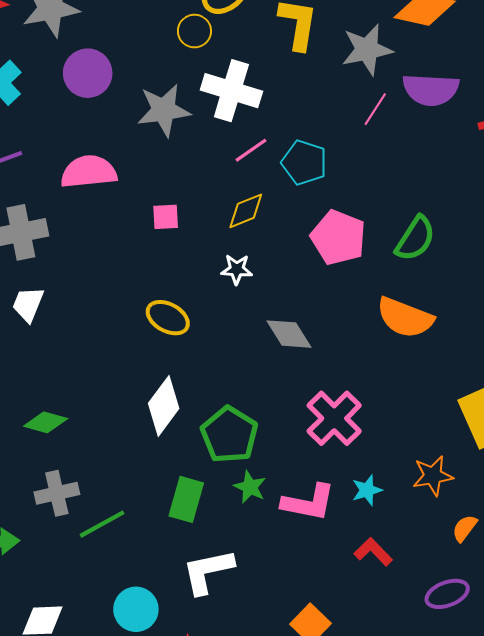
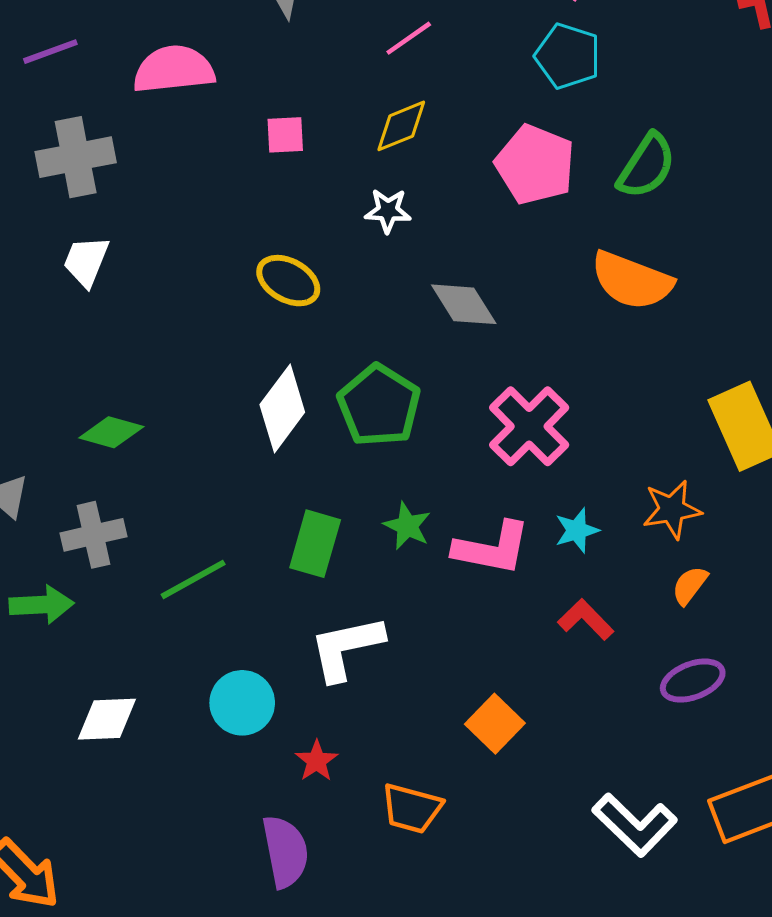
cyan pentagon: (304, 163) -> (568, 56), moved
green pentagon: (229, 435) -> (379, 405), moved
gray cross: (57, 493) -> (93, 535), moved
orange semicircle: (465, 528) -> (690, 585), moved

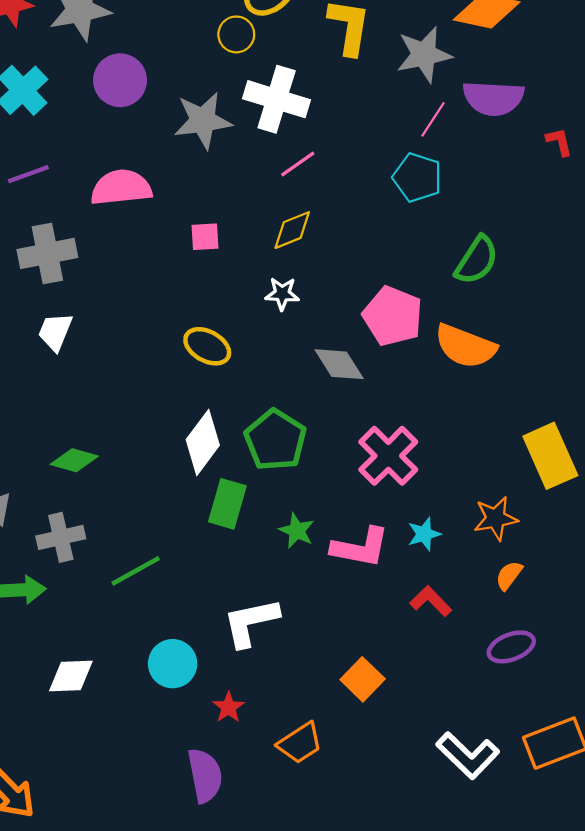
pink pentagon: (535, 165) -> (393, 316), moved
green rectangle: (315, 544) -> (227, 504), moved
orange trapezoid: (412, 808) -> (300, 743), turned -48

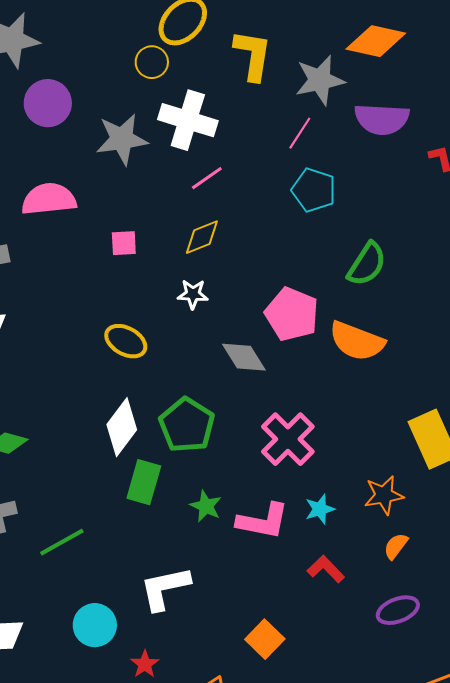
pink line: (433, 119) -> (300, 133), moved

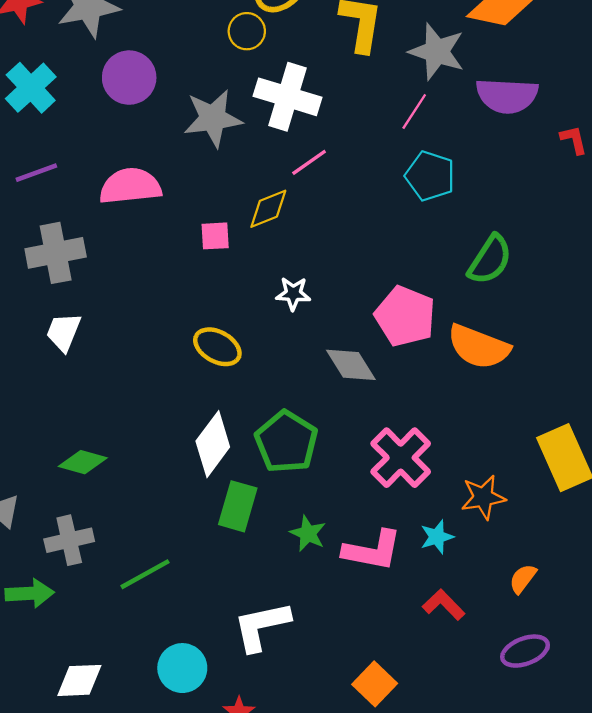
gray star: (320, 80) -> (437, 52), turned 30
yellow diamond: (202, 237) -> (268, 209), moved
orange star: (384, 495) -> (483, 497), moved

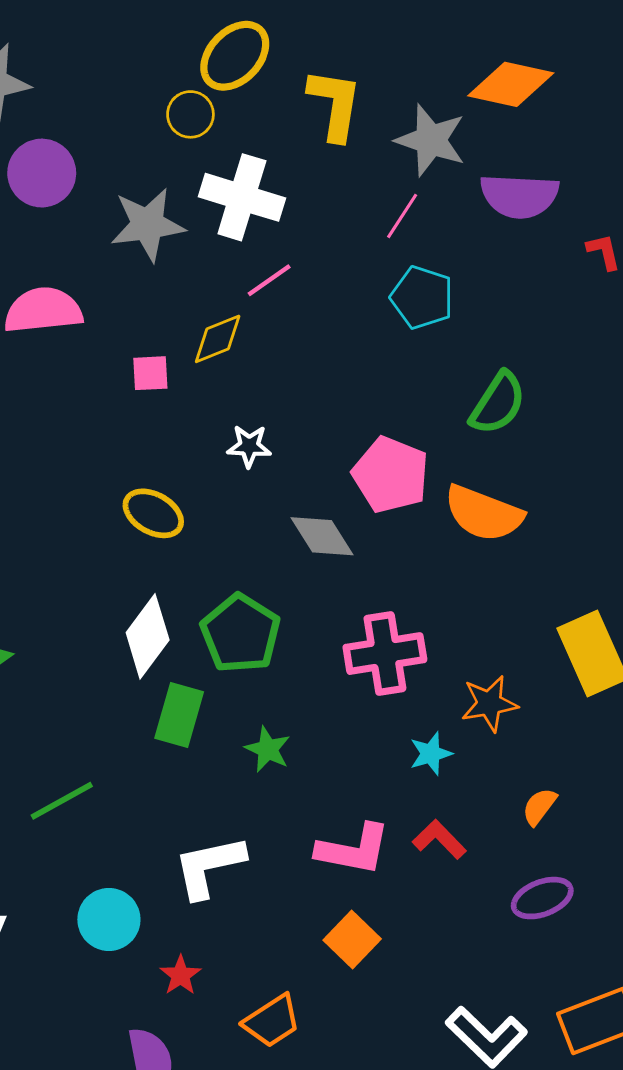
pink cross: (401, 458) -> (385, 654), turned 36
pink L-shape: (372, 550) -> (353, 849), moved

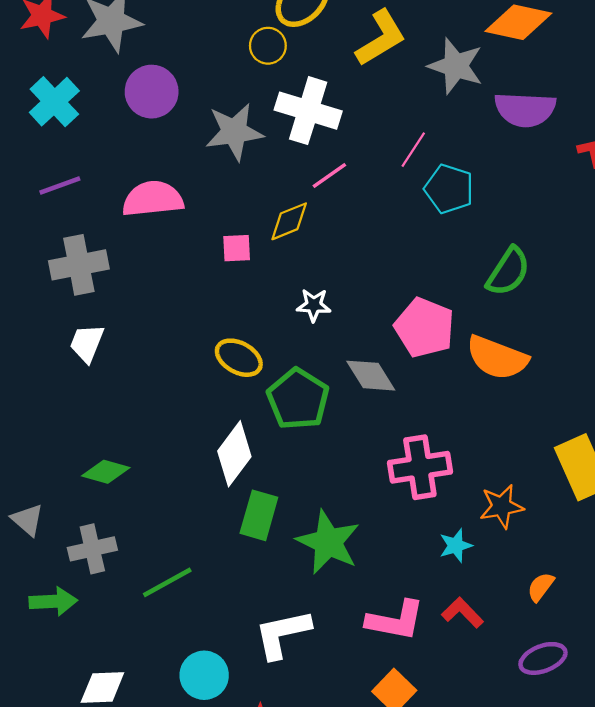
yellow L-shape: (335, 104) -> (381, 38), turned 50
pink line: (402, 216) -> (413, 150), moved
green pentagon: (241, 633) -> (298, 399), moved
green star: (268, 749) -> (328, 542), size x1.8

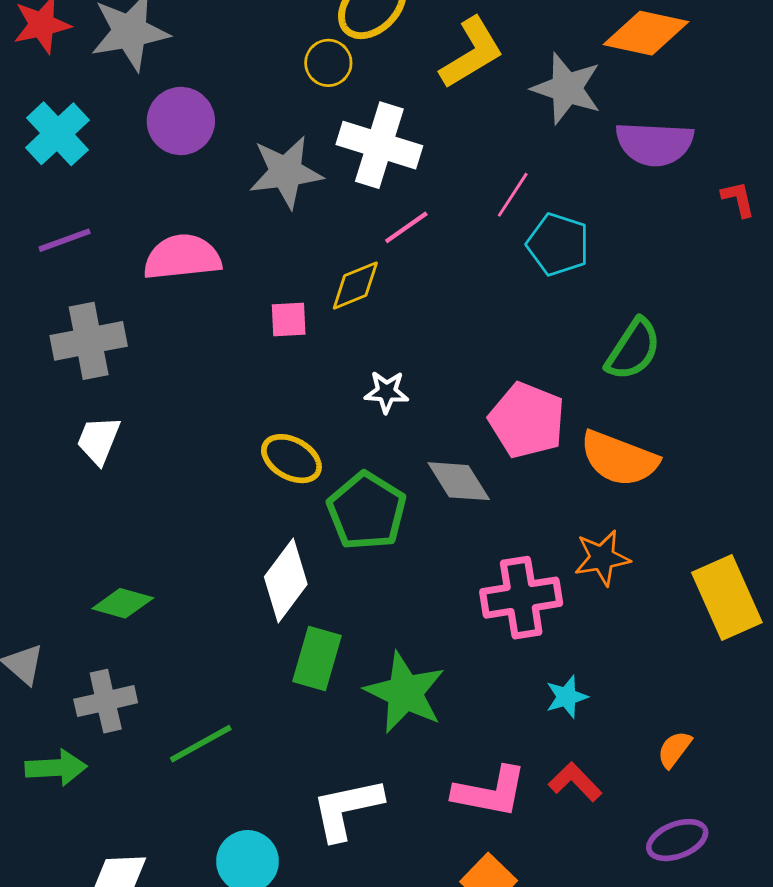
orange star: (502, 506) -> (602, 558), moved

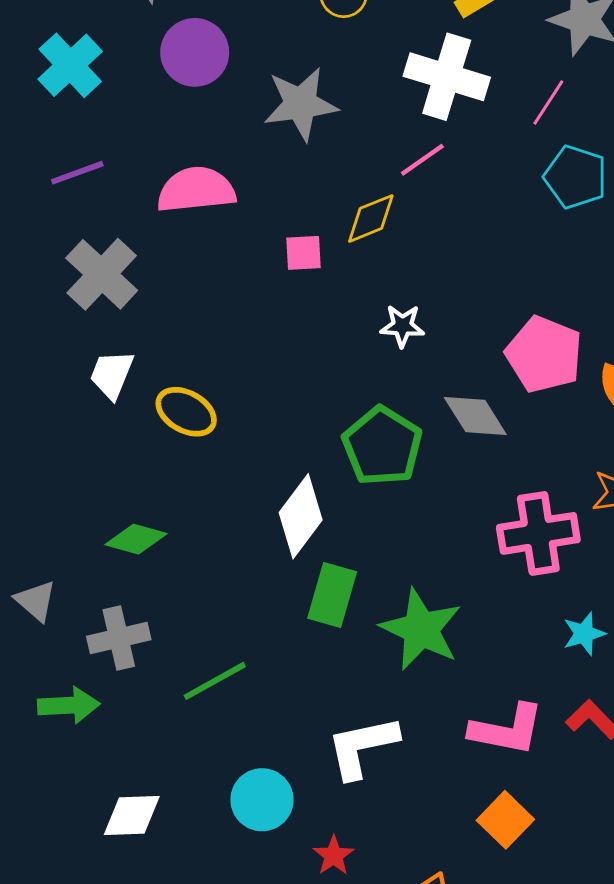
white cross: (379, 145) -> (447, 77), moved
pink line: (513, 195) -> (548, 103), moved
gray cross: (89, 341) -> (102, 274), turned -36
yellow ellipse: (291, 459) -> (186, 412), moved

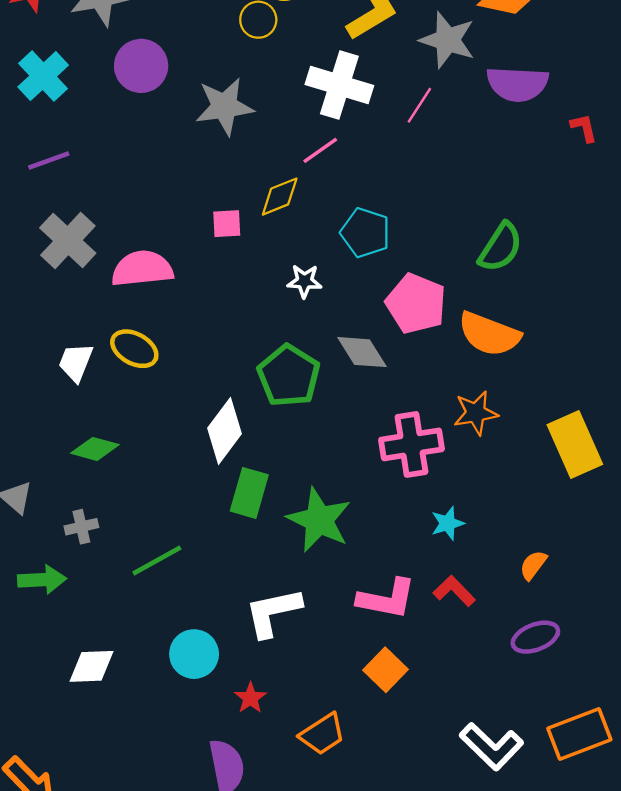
cyan pentagon: (576, 177) -> (365, 233), moved
pink semicircle: (196, 190) -> (142, 269), moved
white trapezoid: (112, 375) -> (76, 362), moved
gray cross: (119, 638) -> (81, 527), size x0.7

